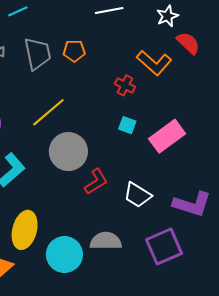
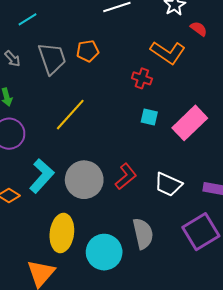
red semicircle: (188, 43) -> (199, 29), size x0.7
gray circle: (68, 152) -> (84, 180), moved
gray semicircle: (106, 241) -> (143, 234), turned 84

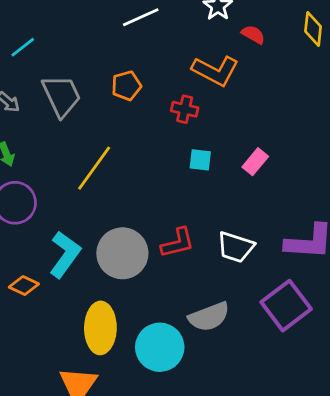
orange pentagon: (88, 51) -> (126, 86), moved
pink rectangle: (190, 123) -> (255, 162), size x0.6
red L-shape: (126, 176) -> (178, 243), turned 32
gray semicircle: (143, 234) -> (209, 317), turned 88

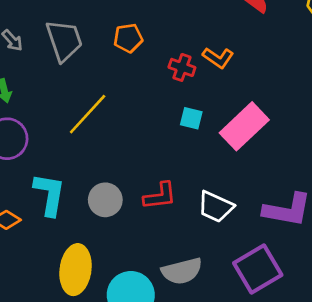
orange L-shape: (215, 71) -> (218, 58), moved, size x0.7
pink rectangle: (255, 162) -> (244, 126), size x1.8
gray circle: (122, 253) -> (105, 200), size x0.7
cyan L-shape: (65, 254) -> (50, 194), turned -33

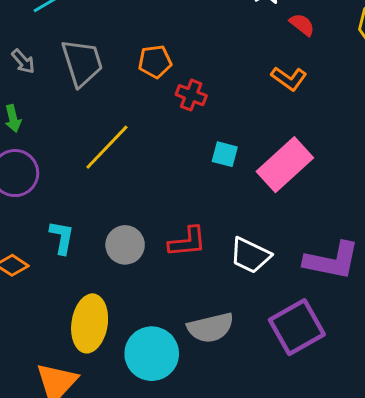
orange L-shape: (218, 58) -> (289, 78), moved
red cross: (182, 67) -> (191, 95), moved
cyan L-shape: (50, 194) -> (62, 237), size x0.7

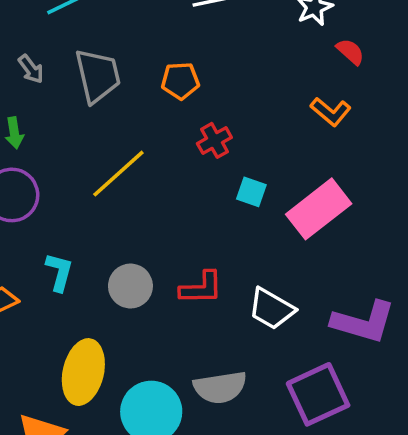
red cross: (191, 95) -> (214, 140), moved, turned 36

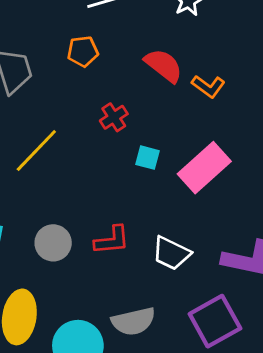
red semicircle: (350, 52) -> (164, 65), moved, size x1.6
orange pentagon: (180, 81) -> (83, 51), moved

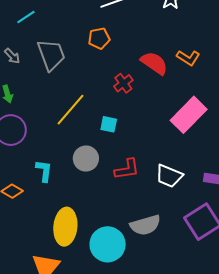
red semicircle: (164, 65) -> (154, 63), moved
cyan square: (147, 158) -> (109, 124), moved
gray circle: (53, 243) -> (86, 159), moved

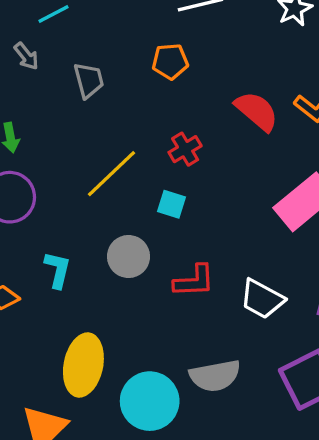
gray trapezoid: (51, 55) -> (89, 80), size x0.7
gray arrow: (12, 56) -> (26, 56), moved
red cross: (123, 83) -> (185, 149), moved

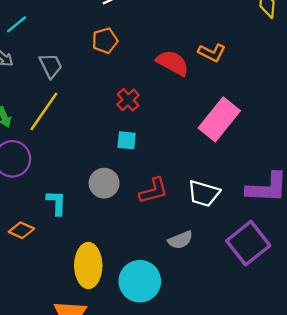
yellow line: (111, 174) -> (44, 111), moved
gray semicircle: (215, 376) -> (180, 240), moved, size x0.7

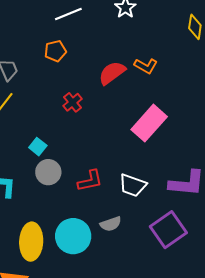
red semicircle: (173, 63) -> (112, 73), turned -68
cyan square: (127, 140) -> (38, 147), moved, turned 30
cyan circle: (140, 281) -> (73, 236), moved

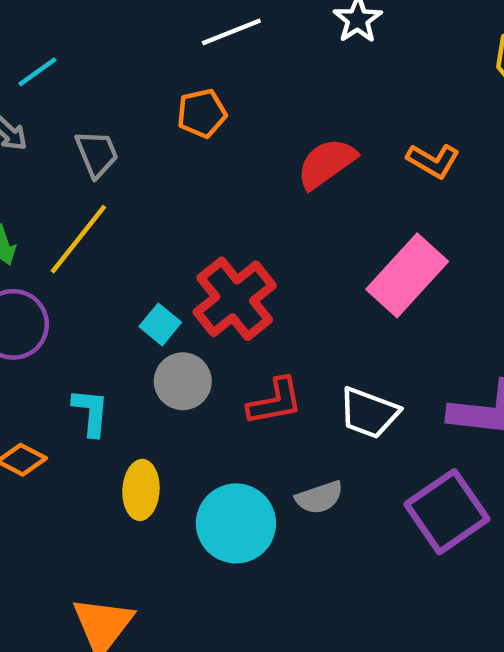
orange L-shape: (146, 66) -> (433, 161), moved
red cross: (72, 102) -> (235, 299), moved, size x1.8
yellow ellipse: (31, 242) -> (141, 490), moved, size x0.7

